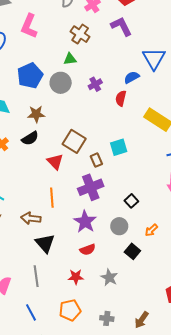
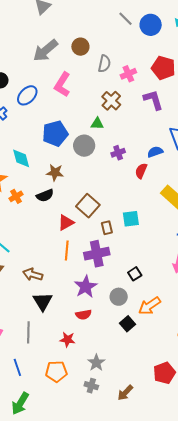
red triangle: (55, 162) -> (66, 223), turned 36
orange line: (52, 198) -> (67, 251), moved
orange arrow: (151, 230) -> (150, 306), size x1.6
gray star: (109, 277) -> (96, 363), moved

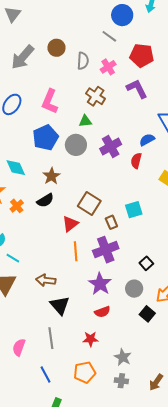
gray line: (126, 19) -> (109, 36), moved
pink L-shape: (62, 85) -> (50, 101), moved
purple cross: (118, 153) -> (111, 146), size x1.5
brown star: (55, 173) -> (52, 176), turned -30

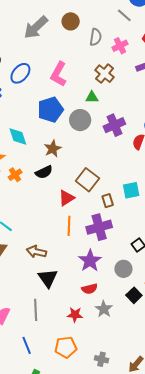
gray star: (123, 357) -> (104, 309), moved

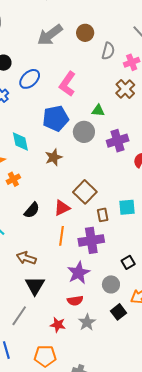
brown cross: (105, 74) -> (125, 89), moved
black semicircle: (44, 172) -> (32, 210), moved, turned -30
gray line: (36, 310) -> (19, 316), turned 30

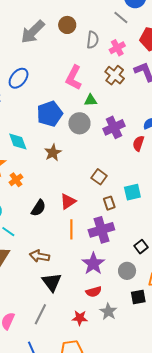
pink L-shape: (67, 84) -> (74, 78), moved
brown square: (85, 192) -> (99, 177), moved, size x0.7
black square: (119, 312) -> (138, 297), turned 35

